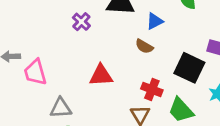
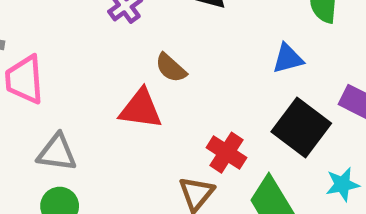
blue triangle: (155, 21) -> (288, 59), moved
brown semicircle: (144, 46) -> (171, 68), moved

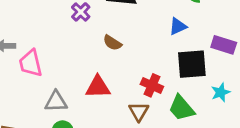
red triangle: (141, 109) -> (98, 87), moved
black square: (301, 128) -> (192, 64), turned -32

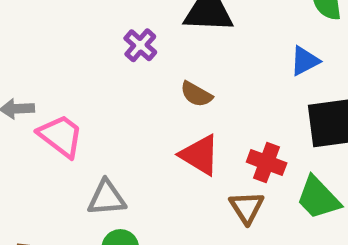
pink trapezoid: (31, 63) -> (61, 136), turned 144
red triangle: (98, 87) -> (200, 155), moved, turned 36

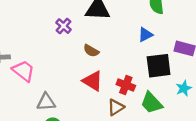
brown triangle: (247, 207) -> (116, 107), turned 30

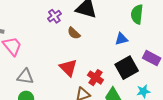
brown semicircle: (91, 51) -> (74, 33), moved
black square: (159, 66) -> (127, 68), turned -35

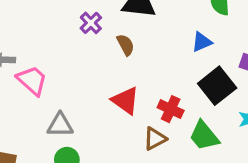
brown semicircle: (74, 33) -> (126, 45), turned -152

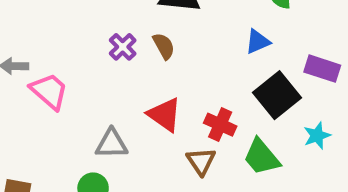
purple cross: (91, 23) -> (123, 47), moved
gray triangle: (60, 125) -> (112, 144), moved
brown triangle: (155, 139) -> (201, 161), turned -35

